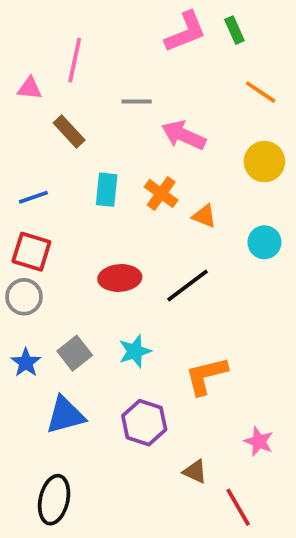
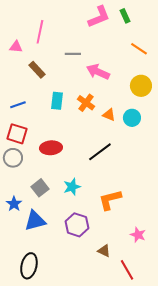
cyan circle: (264, 242) -> (132, 118), moved
red ellipse: (120, 278) -> (51, 148), moved
blue star: (26, 363) -> (14, 204), moved

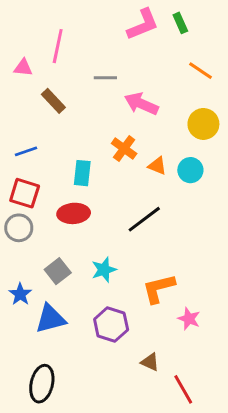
cyan rectangle: (57, 101) -> (82, 173), moved
pink star: (138, 235) -> (189, 319), moved

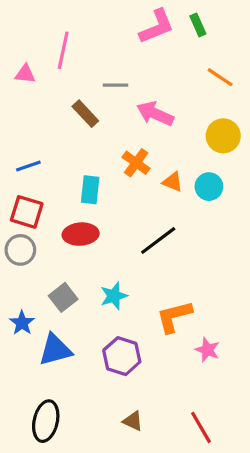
brown rectangle: (53, 101) -> (85, 114), moved
brown triangle: (150, 362) -> (133, 421), moved

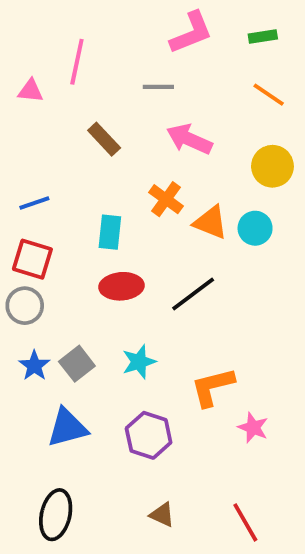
green rectangle: (198, 25) -> (263, 37), moved, turned -75
gray line: (115, 85) -> (158, 87), moved
orange triangle: (173, 182) -> (211, 222), size x1.4
red ellipse: (81, 234) -> (121, 286), moved
blue star: (22, 323) -> (34, 366), moved

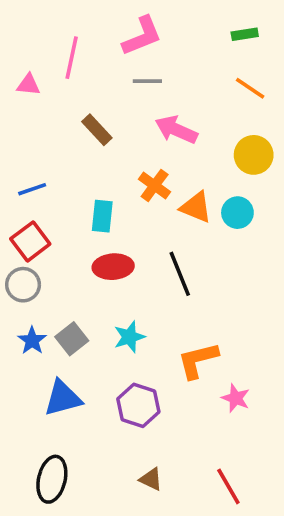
pink L-shape: (191, 33) -> (142, 36), moved
red square: (32, 259) -> (30, 241), turned 36
black line: (193, 294) -> (180, 274), turned -75

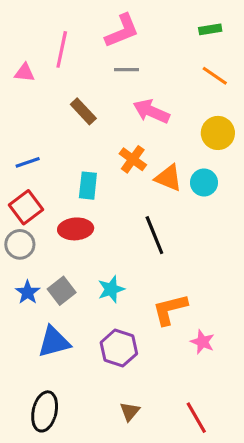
red ellipse: (113, 267) -> (76, 229), moved
brown triangle: (151, 479) -> (130, 411), turned 45

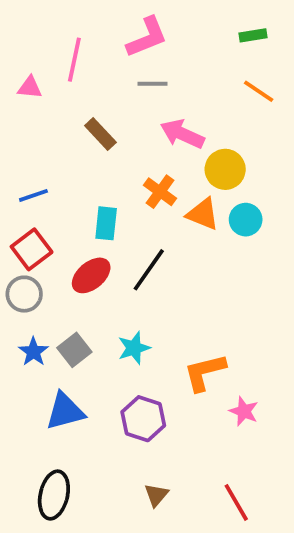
yellow circle: (218, 133) -> (225, 169), moved
red ellipse: (76, 229) -> (91, 275), turned -36
black line: (154, 235) -> (149, 270), moved, turned 57

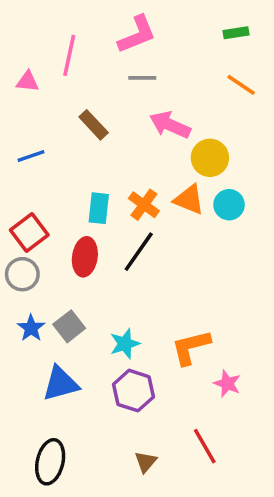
orange cross: (160, 192) -> (144, 205), moved
blue line: (33, 195) -> (31, 156), moved
red ellipse: (91, 275) -> (85, 257), turned -42
cyan star: (134, 348) -> (125, 344), moved
red line: (236, 502) -> (205, 446), moved

